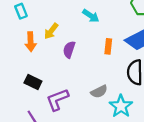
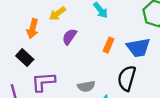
orange arrow: (31, 42) -> (33, 29), moved

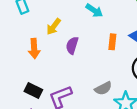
black rectangle: (25, 58) -> (33, 91), moved

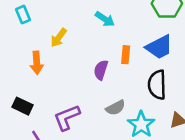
purple semicircle: (72, 45) -> (101, 70), moved
black rectangle: (33, 91) -> (23, 106), moved

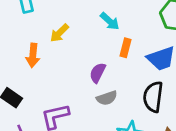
orange rectangle: (126, 55) -> (125, 48), moved
gray semicircle: (115, 108) -> (107, 98), moved

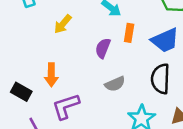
orange arrow: (33, 55) -> (51, 75), moved
purple semicircle: (98, 73) -> (103, 48), moved

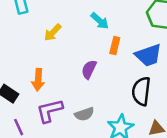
purple semicircle: (103, 48) -> (89, 69), moved
gray semicircle: (115, 84) -> (84, 114), moved

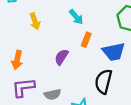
yellow arrow: (53, 32) -> (35, 21), turned -70

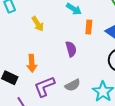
purple semicircle: (61, 57) -> (71, 49), turned 147

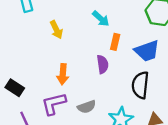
purple semicircle: (71, 49) -> (103, 64), moved
orange arrow: (32, 63) -> (63, 74), moved

